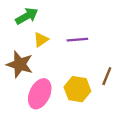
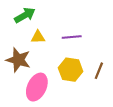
yellow triangle: (41, 40) -> (38, 37), turned 32
yellow hexagon: (77, 89) -> (71, 70), moved

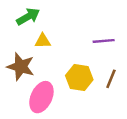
purple line: (72, 37) -> (104, 41), moved

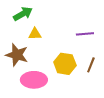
pink ellipse: (41, 97) -> (34, 80), turned 65

